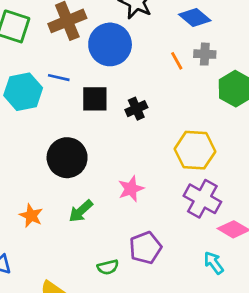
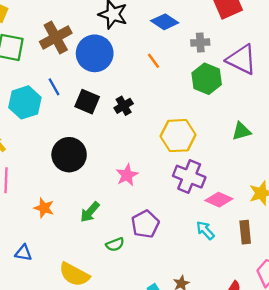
gray cross: (205, 54) -> (200, 42), moved
blue line: (59, 78) -> (54, 87), turned 54
black square: (95, 99) -> (87, 102), turned 30
green arrow: (81, 211) -> (90, 212), moved

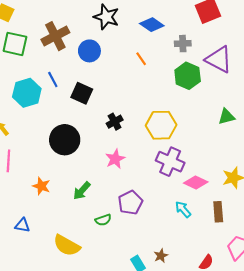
blue circle: (95, 53) -> (89, 51), size x0.7
black cross: (124, 106) -> (115, 122), moved
green triangle: (241, 131) -> (226, 117), moved

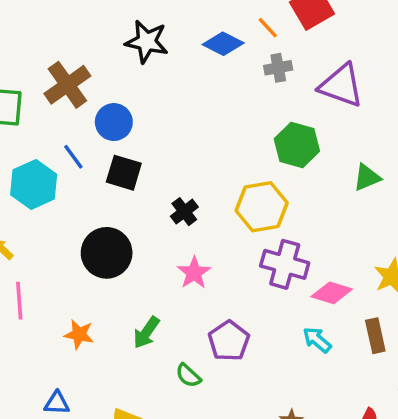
blue circle: (89, 51) -> (114, 122), moved
orange line: (141, 59) -> (268, 28), moved
green hexagon: (188, 76) -> (297, 145), moved
green semicircle: (103, 220) -> (188, 376), turned 70

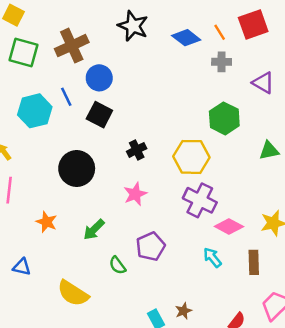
purple triangle: (341, 86) -> (263, 83), size x0.7

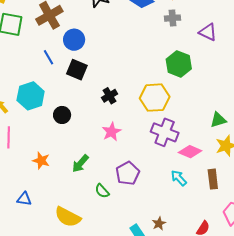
cyan hexagon: (35, 111) -> (31, 96), moved
green triangle: (269, 150) -> (218, 120), moved
black circle: (77, 168) -> (62, 115), size x0.6

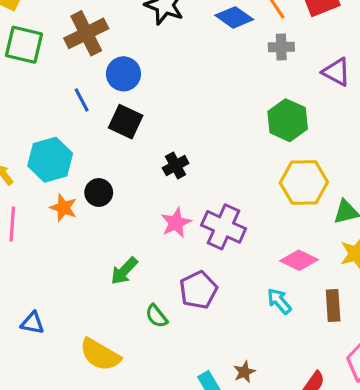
yellow hexagon: (155, 98) -> (304, 183), moved
purple cross: (165, 132) -> (224, 227), moved
orange star: (41, 161) -> (63, 208), moved

